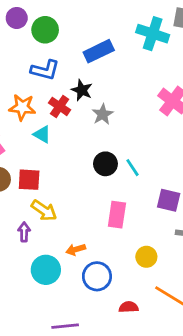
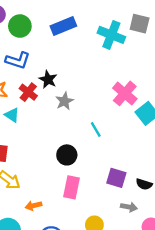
blue rectangle: (99, 51) -> (63, 26), moved
black circle: (105, 164) -> (67, 155), moved
cyan line: (132, 168) -> (96, 129), moved
orange arrow: (76, 249) -> (34, 206), moved

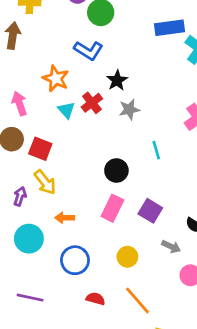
blue rectangle: (63, 26) -> (170, 28), moved
red cross: (28, 92) -> (92, 103), moved
purple square: (116, 178) -> (150, 211), moved

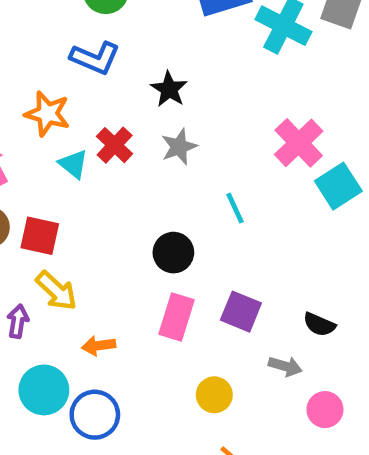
black star: (117, 80) -> (169, 89), moved
blue circle: (75, 260) -> (95, 415), moved

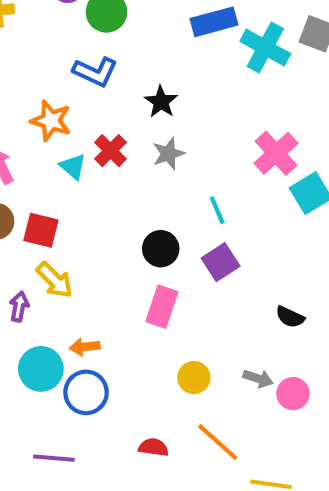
purple square: (241, 312) -> (221, 262), moved, turned 33
orange arrow: (99, 346) -> (85, 347), moved
gray arrow: (285, 366) -> (258, 379), moved

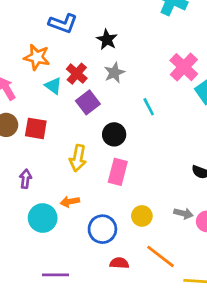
purple square: (221, 262) -> (88, 102), moved
yellow arrow: (55, 280) -> (78, 158), moved, turned 60
blue circle: (86, 392) -> (102, 229), moved

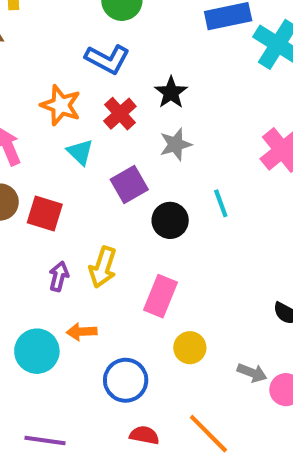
red cross: (77, 74) -> (120, 114), moved
black circle: (114, 134) -> (170, 220), moved
purple arrow: (25, 179) -> (59, 276), moved
yellow circle: (142, 216) -> (190, 348), moved

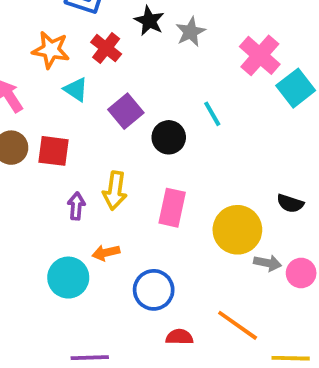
gray star: (176, 144) -> (191, 32), moved
yellow circle: (190, 348) -> (237, 230), moved, size x1.6

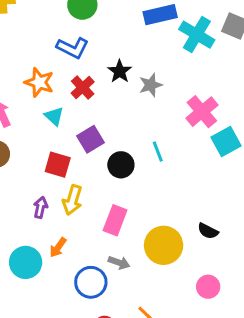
red square: (53, 151) -> (58, 165), moved
orange arrow: (106, 253) -> (58, 247), turned -50
gray arrow: (268, 263) -> (119, 263), moved

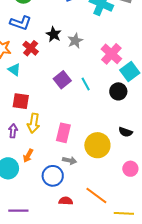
purple square: (91, 139) -> (62, 80), moved
black circle: (121, 165) -> (118, 91), moved

